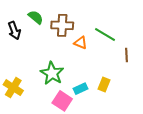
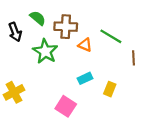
green star: (52, 73) -> (45, 51), moved
yellow cross: (13, 88) -> (14, 92), turned 30
cyan rectangle: (81, 89) -> (85, 78), moved

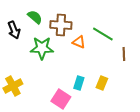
green star: (45, 51) -> (42, 48), turned -30
cyan rectangle: (85, 78) -> (79, 83), moved, turned -48

